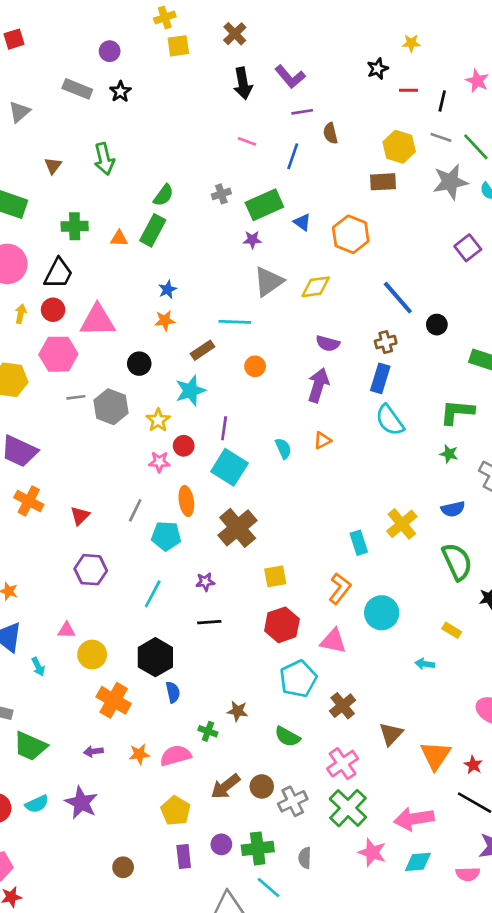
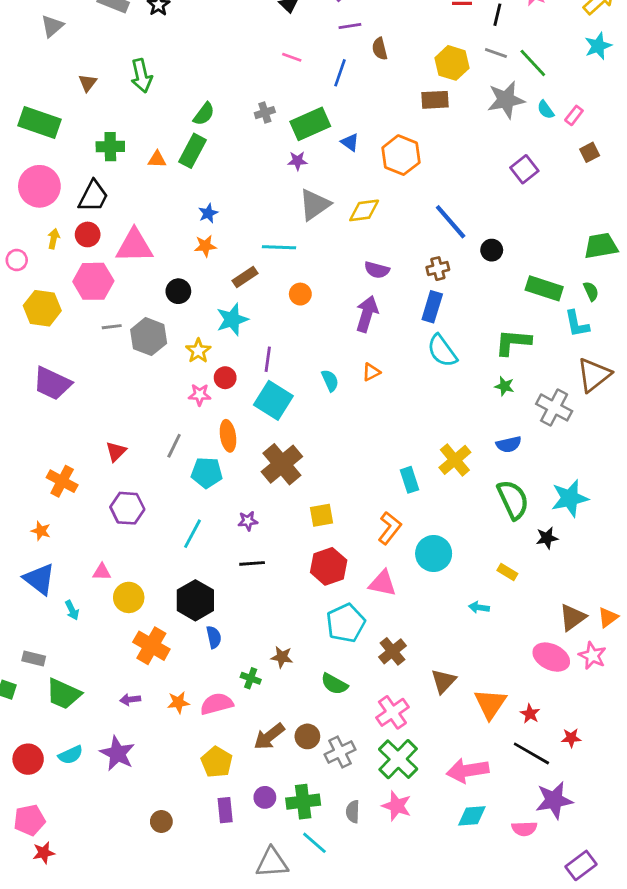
orange cross: (29, 501) -> (62, 481), moved
pink star: (372, 852) -> (397, 806), moved

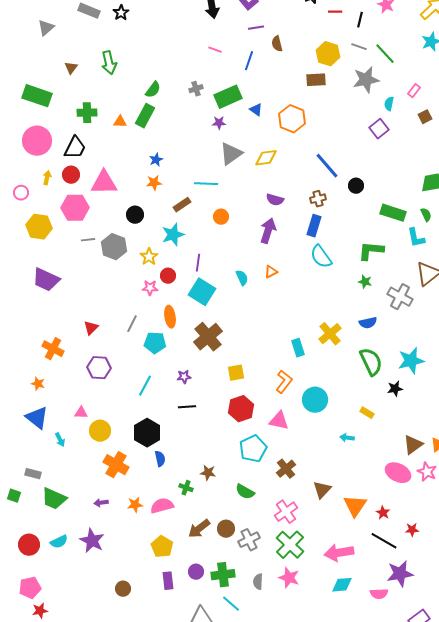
cyan semicircle: (546, 110) -> (389, 104), moved, turned 48

